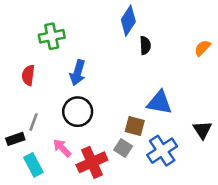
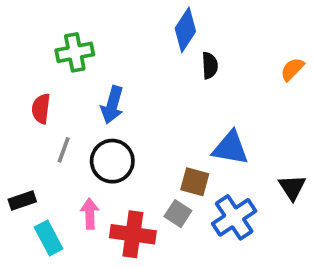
gray line: (33, 122) -> (64, 150), moved
pink arrow: (62, 148) -> (90, 214), turned 42
red cross: (92, 162) -> (133, 234), turned 32

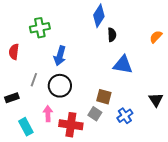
red semicircle: (41, 109) -> (14, 52), moved
blue triangle: (230, 148) -> (123, 65), moved
black rectangle: (22, 200) -> (12, 98), moved
blue cross: (234, 217) -> (125, 116), size x0.7

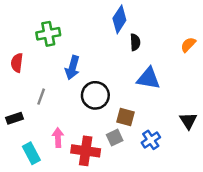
black circle: (60, 86) -> (95, 95), moved
gray square: (95, 114) -> (115, 138), turned 32

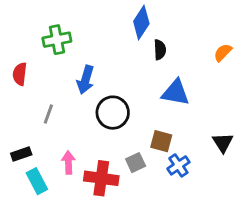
brown square: (125, 117) -> (161, 141), moved
black rectangle: (14, 118) -> (21, 154), moved

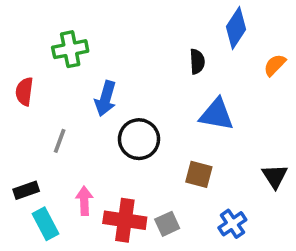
blue diamond: (141, 22) -> (236, 28), moved
gray square: (136, 163) -> (167, 224), moved
blue cross: (178, 165) -> (232, 224), moved

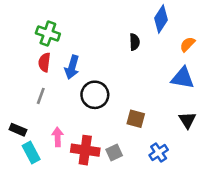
green cross: (70, 49) -> (48, 33), turned 30
red semicircle: (24, 92) -> (44, 62), moved
blue triangle: (217, 114) -> (183, 78), moved
black rectangle: (26, 190) -> (18, 130), turned 42

